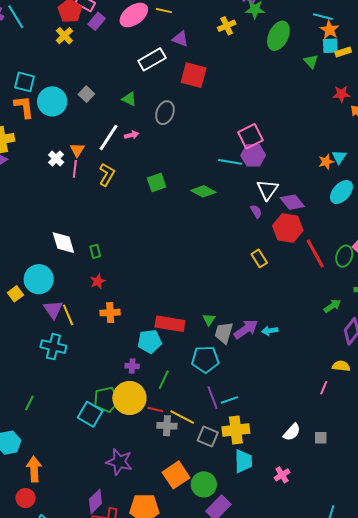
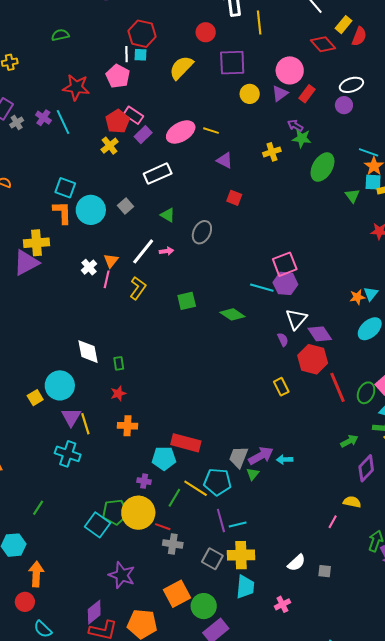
white rectangle: (152, 59) -> (158, 174), moved
red square: (194, 75) -> (234, 198), size x0.6
green triangle: (209, 319) -> (253, 474), moved
yellow line: (182, 417) -> (196, 488), moved

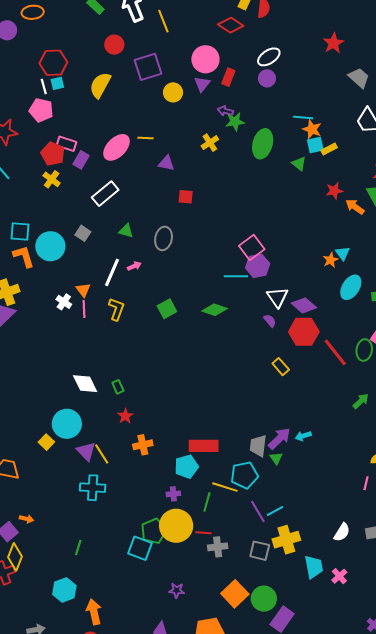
purple star: (122, 575) -> (177, 590), size x0.6
cyan trapezoid: (245, 587) -> (314, 567), moved

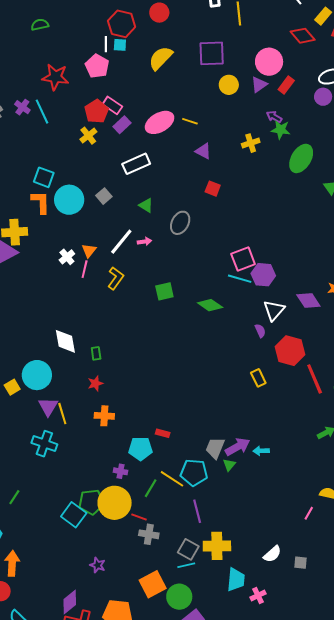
red circle: (114, 45) -> (159, 13), moved
pink square: (252, 247) -> (243, 259), moved
purple diamond: (304, 305) -> (308, 300), moved
red rectangle: (204, 446) -> (163, 433), size x0.5
cyan line: (275, 511) -> (186, 565), moved

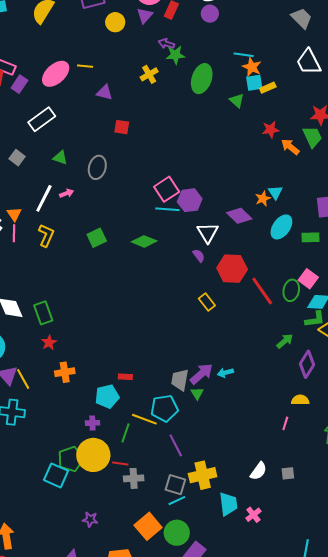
green rectangle: (96, 353) -> (43, 313), size x1.6

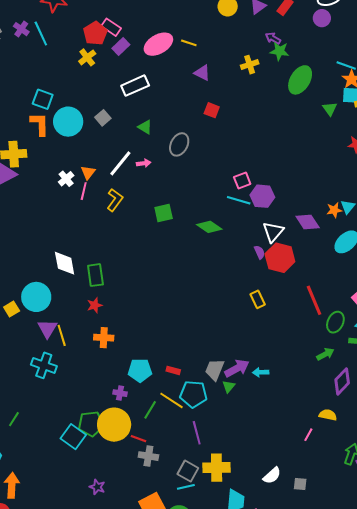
pink square: (167, 189) -> (242, 181), size x0.7
red hexagon: (232, 269) -> (280, 258), moved
green ellipse: (291, 290) -> (335, 322), moved
red rectangle: (125, 377) -> (173, 370), moved

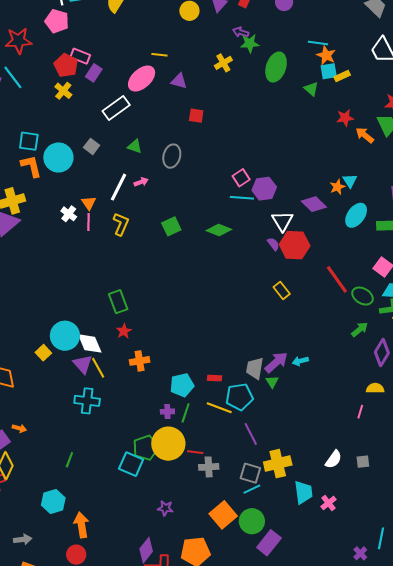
pink ellipse: (158, 44) -> (142, 79), moved
white diamond: (65, 263) -> (90, 343), moved
green ellipse: (335, 322) -> (363, 296), turned -70
green line: (150, 410) -> (186, 413), moved

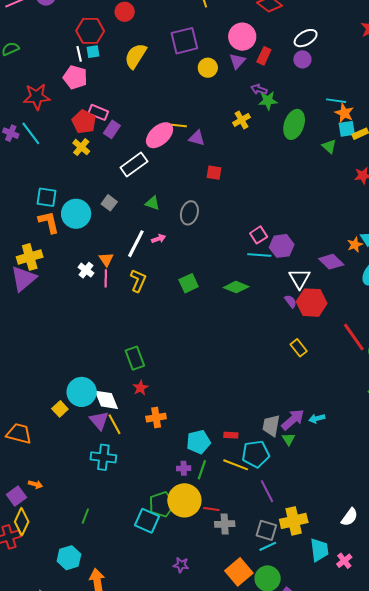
yellow line: (159, 55) -> (179, 125), moved

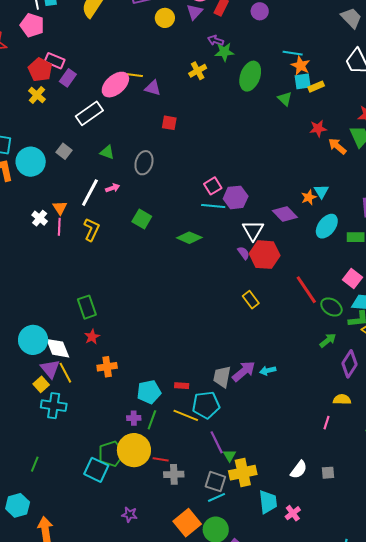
green square: (189, 283) -> (142, 219), moved, turned -36
yellow square: (60, 409) -> (41, 384), moved
green triangle: (288, 439) -> (230, 455), moved

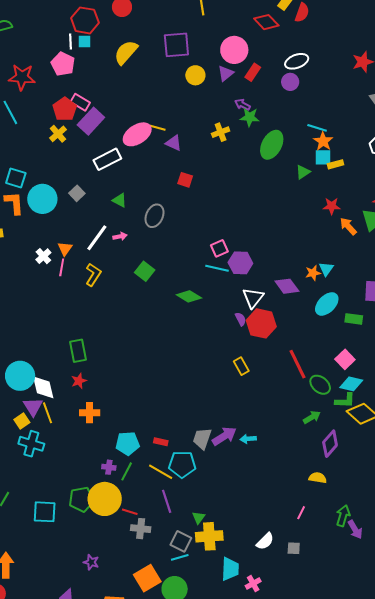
purple rectangle: (68, 78) -> (91, 121), size x1.5
green triangle: (285, 99) -> (303, 172), turned 35
pink line: (327, 423) -> (301, 513), moved
purple line: (217, 442) -> (167, 501), moved
cyan square: (96, 470) -> (45, 512), moved, turned -30

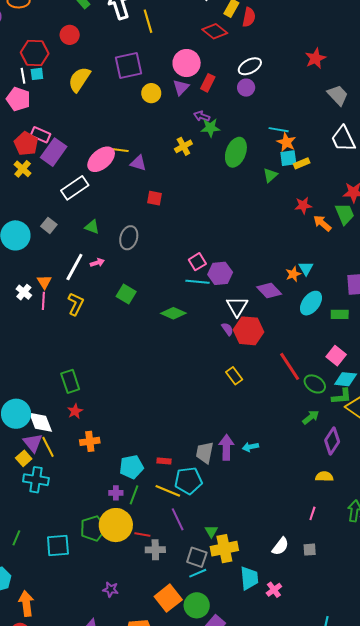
purple arrow: (224, 436) -> (226, 447), turned -50

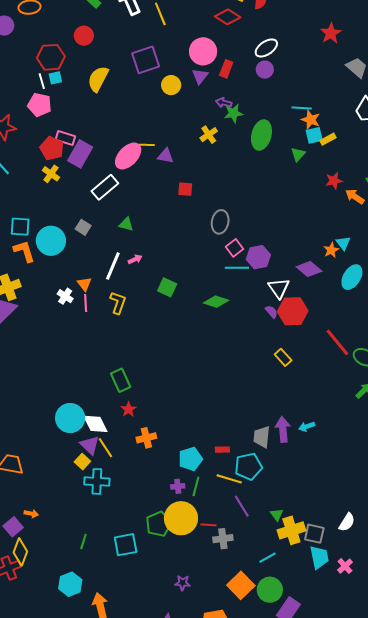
gray ellipse: (129, 238) -> (220, 222), moved
gray square: (197, 557) -> (314, 534), moved

